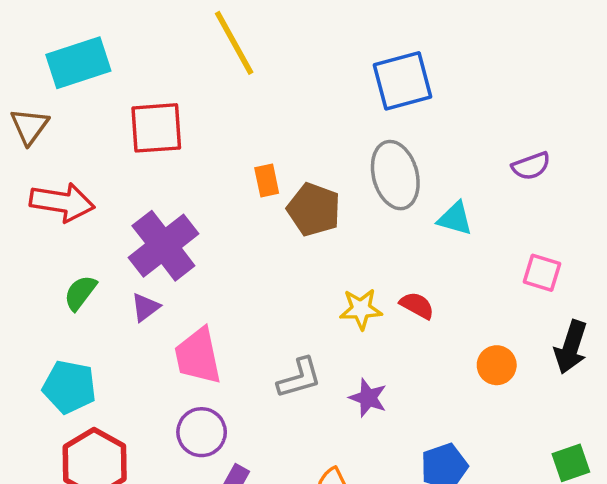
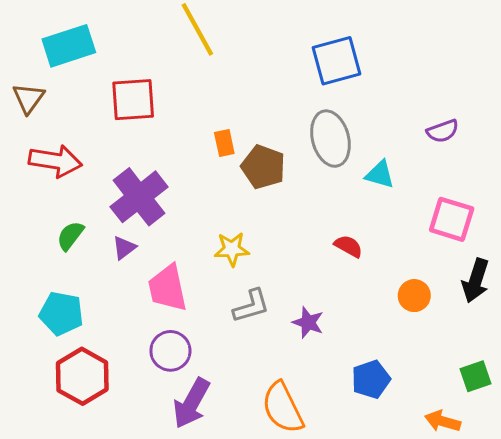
pink square: (542, 273) -> (452, 219), size x1.4
yellow star: (361, 309) -> (232, 249), moved

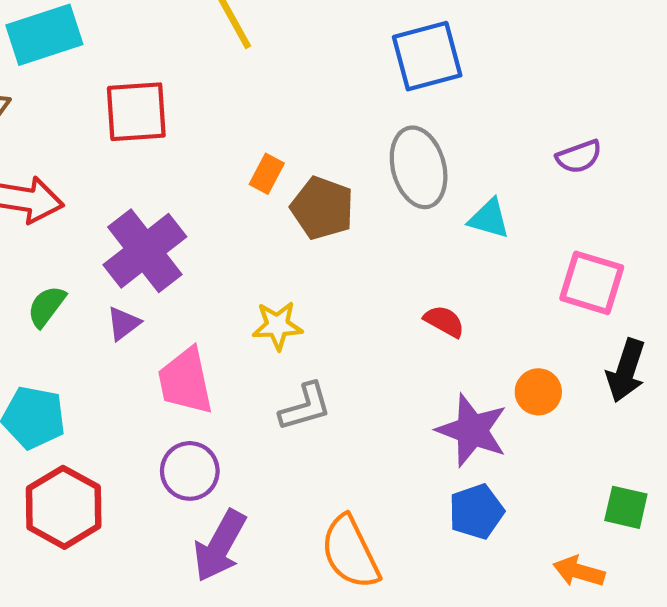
orange rectangle: (224, 143) -> (267, 174), turned 40
purple star: (308, 322) -> (472, 430), moved, size x1.6
green square: (476, 376) -> (626, 507), turned 32

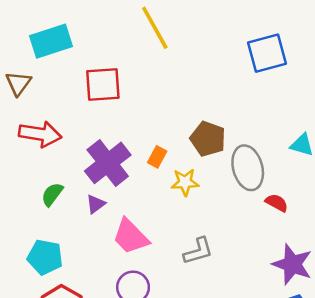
gray ellipse: (419, 167) -> (248, 168), moved
orange rectangle: (267, 174) -> (157, 157), moved
yellow star: (277, 326) -> (185, 182), moved
pink trapezoid: (185, 381) -> (131, 237), turned -33

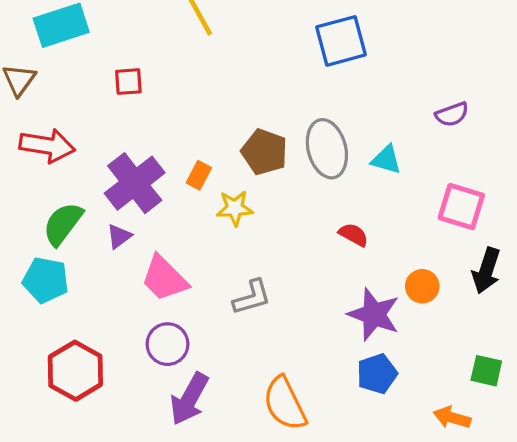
red square: (103, 85) -> (128, 82), size x0.6
gray ellipse: (248, 168) -> (327, 149), moved
green semicircle: (52, 194) -> (63, 224), size x1.4
cyan pentagon: (45, 257) -> (46, 280), moved

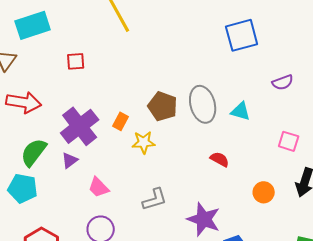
blue square: (341, 41) -> (242, 35), moved
pink square: (461, 207) -> (289, 141), size x0.7
pink trapezoid: (164, 278) -> (99, 187), size x0.7
purple star: (374, 314) -> (204, 219), moved

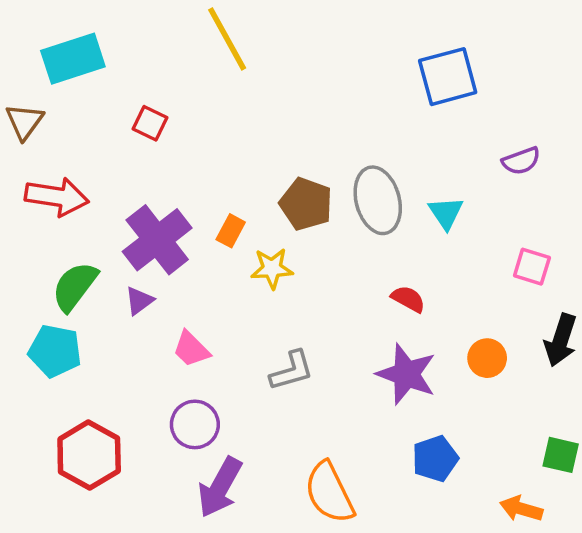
red square: (76, 61) -> (150, 123), turned 30
cyan triangle: (241, 111) -> (446, 213), turned 40
purple star: (204, 219) -> (406, 374), moved

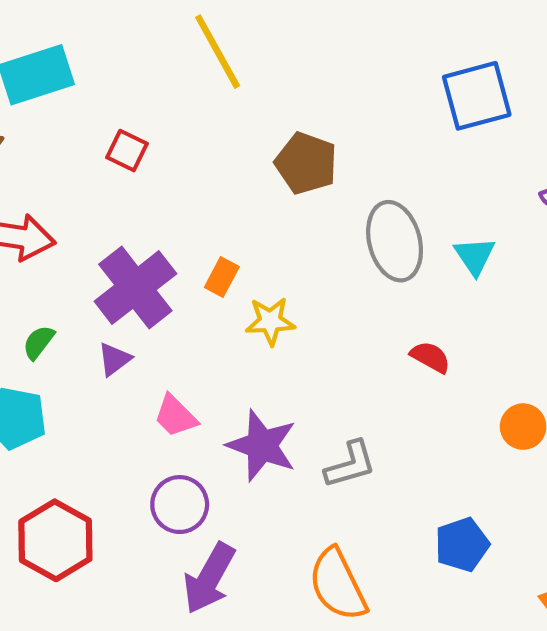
brown pentagon: (306, 204) -> (306, 163), moved
green semicircle: (75, 286) -> (39, 342), size x0.6
gray L-shape: (292, 371) -> (350, 464), moved
purple star: (406, 374) -> (262, 446), moved

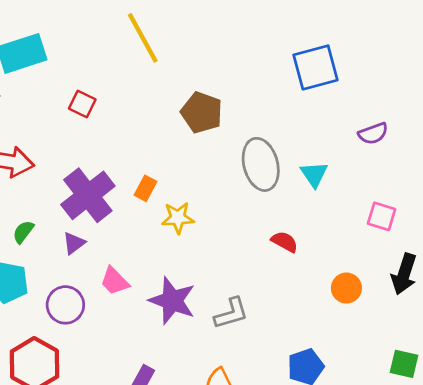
purple circle: (180, 505) -> (65, 305), moved

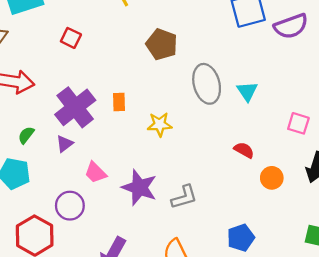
purple semicircle: (373, 133) -> (291, 26), moved, size x1.5
orange rectangle: (146, 188) -> (119, 102), turned -30
yellow star: (178, 218) -> (160, 124), moved
red semicircle: (285, 242) -> (244, 150), moved
purple circle: (65, 305) -> (70, 206), moved

